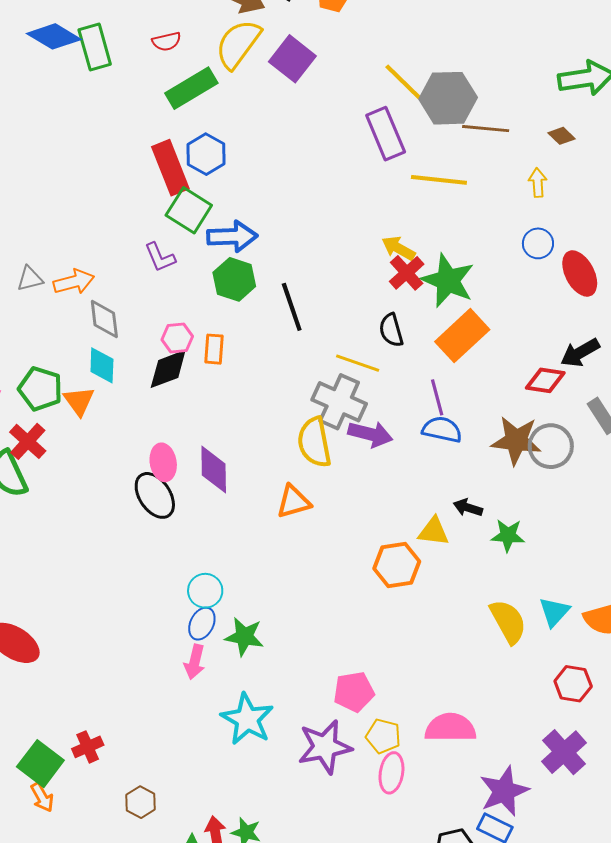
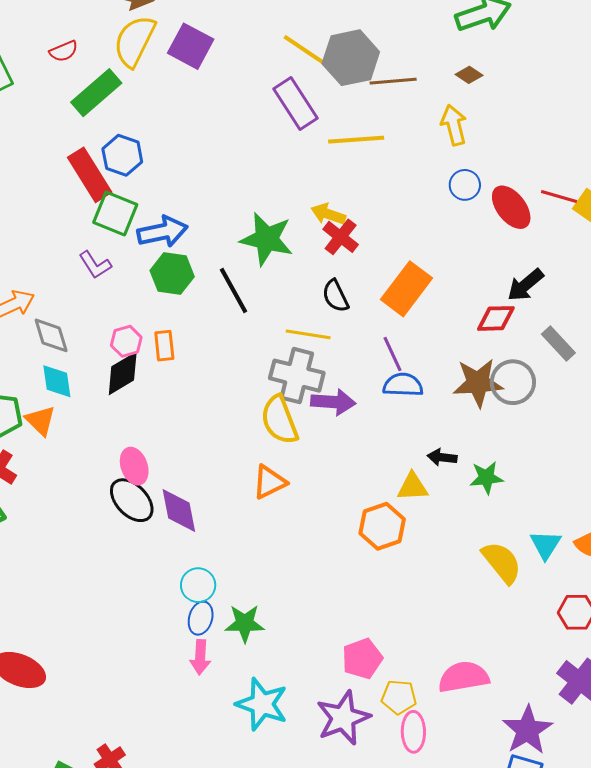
yellow arrow: (538, 183) -> (454, 125), size x1.4
green star: (448, 281) -> (267, 239), moved
purple diamond: (214, 470) -> (179, 510), moved

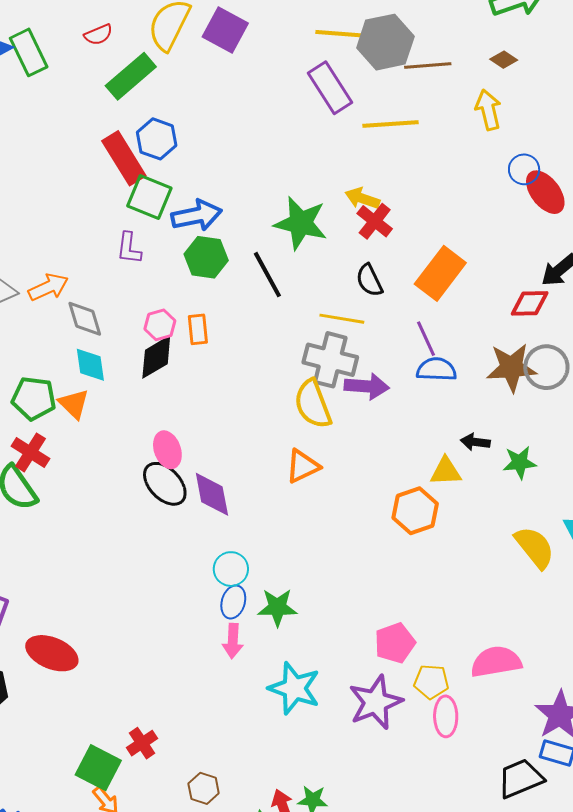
yellow line: (304, 49) -> (338, 34), turned -30
blue circle: (465, 185) -> (524, 169), moved
purple L-shape: (95, 265) -> (129, 248), turned 40

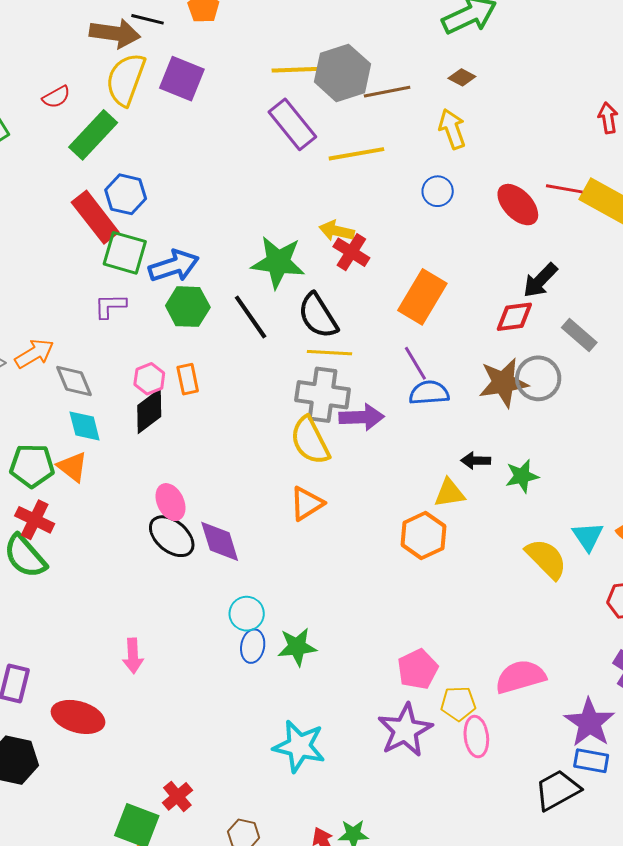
blue circle: (524, 169) -> (438, 191), moved
purple L-shape: (129, 248) -> (110, 306), turned 88
black semicircle: (369, 280) -> (318, 316), moved, size x1.4
pink arrow: (233, 641) -> (133, 656), moved
cyan star: (294, 688) -> (299, 746), moved

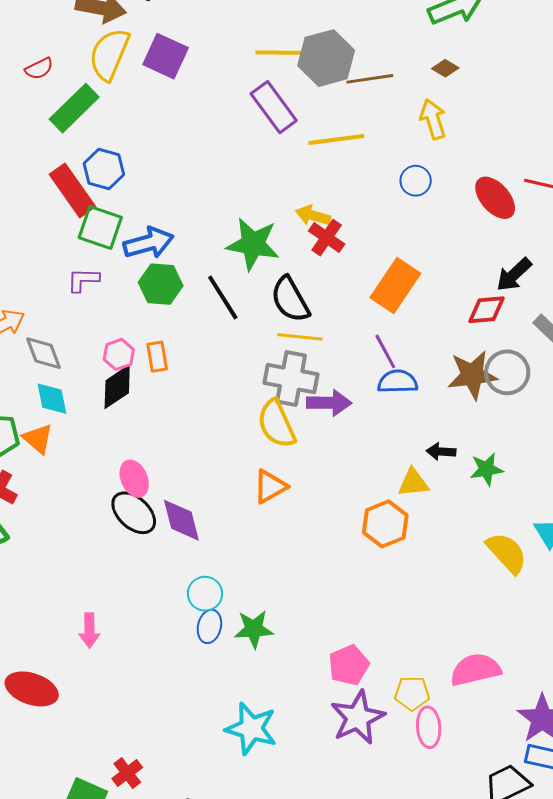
pink pentagon: (418, 669) -> (349, 665), moved

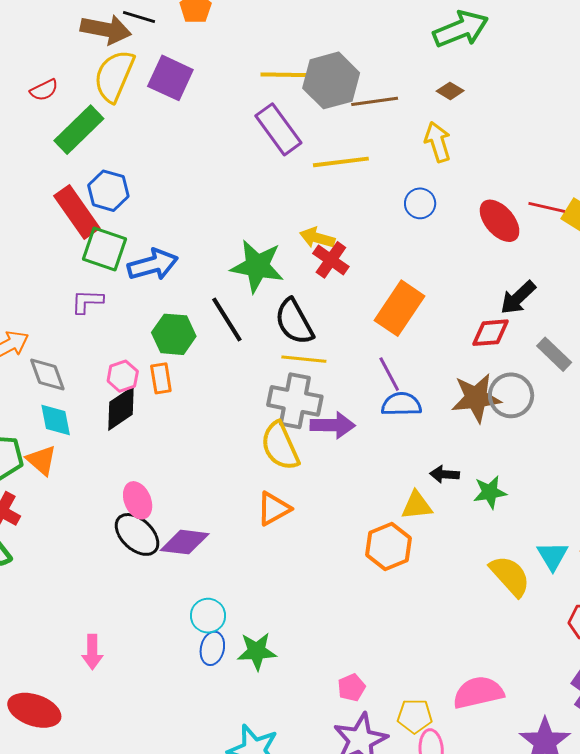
green hexagon: (161, 284) -> (174, 334), moved
purple diamond: (181, 520) -> (185, 542), turned -69
pink pentagon: (349, 665) -> (352, 688), size x0.7

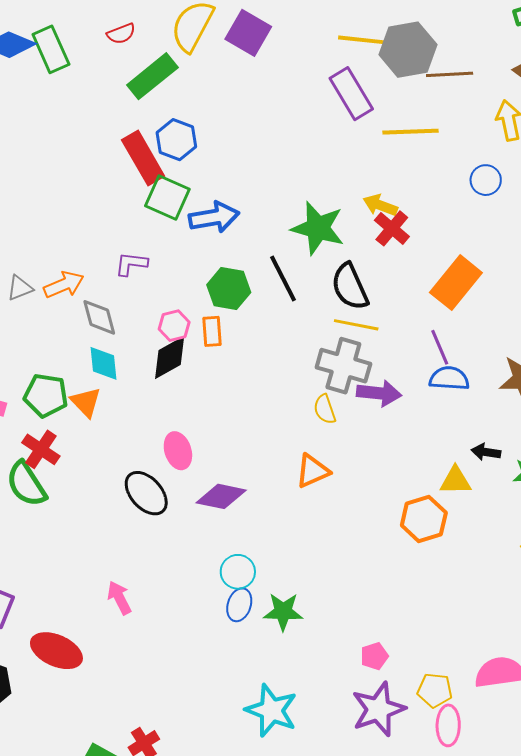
purple L-shape: (87, 301) -> (131, 264), moved
yellow semicircle: (280, 446) -> (325, 409), size x0.6
black ellipse: (137, 534) -> (146, 493), moved
pink arrow: (92, 652) -> (119, 598), turned 148

